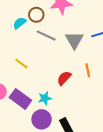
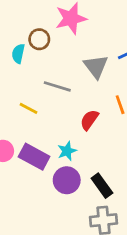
cyan semicircle: (20, 23) -> (18, 54), turned -32
gray line: (46, 36) -> (57, 86), moved

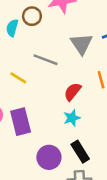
cyan star: (67, 151) -> (72, 118), moved
purple rectangle: (34, 157) -> (21, 122), turned 44
purple circle: (67, 180) -> (49, 157), moved

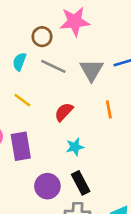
cyan semicircle: (12, 28) -> (19, 62), moved
gray line: (45, 60) -> (53, 66), moved
red semicircle: (73, 92) -> (64, 112), moved

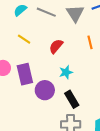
cyan semicircle: (19, 62) -> (20, 10), turned 32
purple circle: (47, 186) -> (45, 90), moved

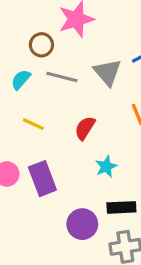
purple circle: (45, 90) -> (82, 224), moved
black rectangle: (72, 99) -> (121, 207), turned -54

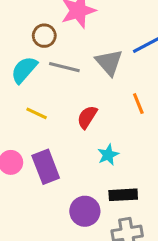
cyan semicircle: (21, 80) -> (24, 70), size x1.4

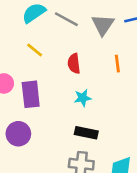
red semicircle: (87, 117) -> (74, 64), turned -54
purple circle: (85, 211) -> (18, 134), moved

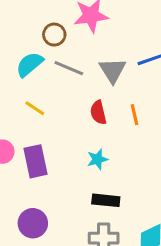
red semicircle: (74, 64) -> (98, 112), moved
purple circle: (18, 134) -> (33, 223), moved

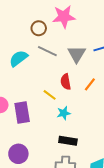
cyan semicircle: (30, 64) -> (18, 58), moved
yellow line: (35, 108) -> (50, 95), moved
orange line: (135, 115) -> (90, 84), turned 48

